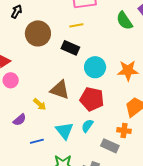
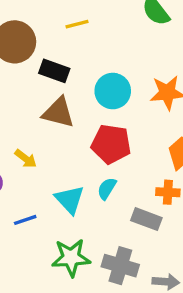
black rectangle: (70, 48) -> (54, 71), moved
brown triangle: (60, 90) -> (58, 113), moved

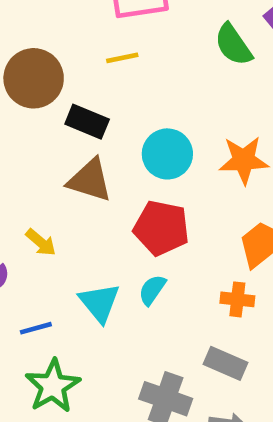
gray rectangle: (146, 219) -> (226, 363), moved
green star: (71, 258) -> (53, 386), moved, turned -30

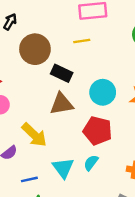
brown triangle: (90, 180) -> (61, 104), turned -30
yellow arrow: (41, 242) -> (34, 135), size x1.6

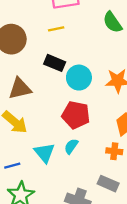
black rectangle: (62, 73) -> (55, 63), moved
brown triangle: (61, 104) -> (20, 89), moved

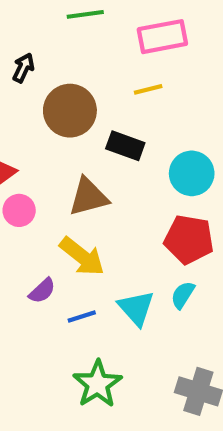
black rectangle: (55, 63) -> (125, 146), moved
blue line: (12, 166) -> (82, 316), moved

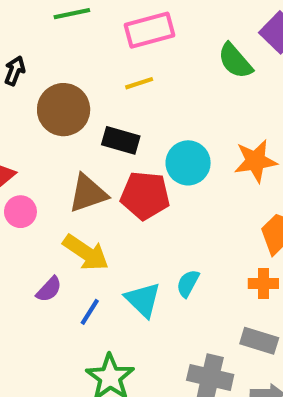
red pentagon: (189, 239) -> (145, 196), moved
blue line: (82, 316) -> (90, 312), turned -36

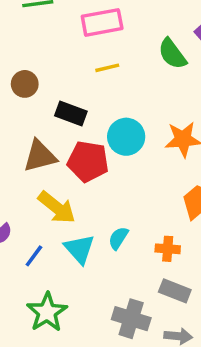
yellow line: (139, 83) -> (107, 68), moved
brown circle: (64, 110) -> (25, 84), size x0.6
yellow arrow: (86, 253) -> (57, 207), moved
orange cross: (263, 284) -> (168, 249), moved

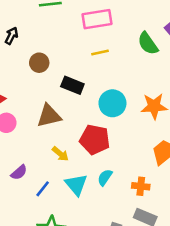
red pentagon: (88, 161) -> (95, 140), moved
yellow arrow: (57, 207) -> (60, 154), size x0.6

